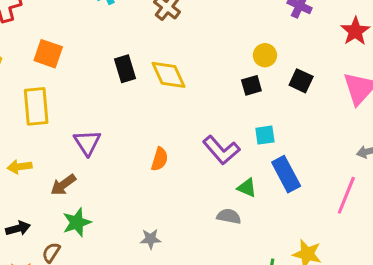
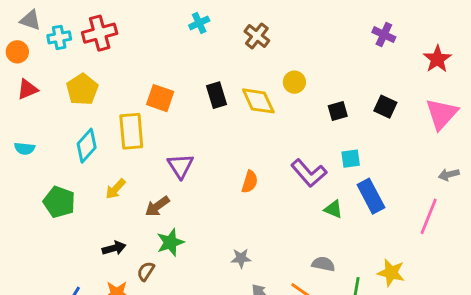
orange square: (48, 54) -> (160, 98), moved
yellow circle: (265, 55) -> (294, 82), moved
yellow arrow: (20, 167) -> (115, 189), turned -40
gray semicircle: (229, 216) -> (323, 264), moved

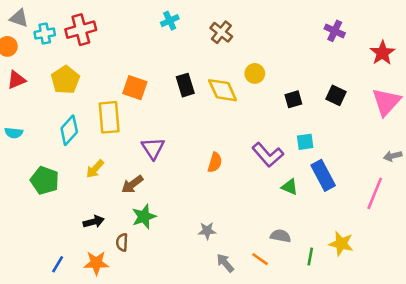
brown semicircle: (146, 271) -> (122, 242), turned -30

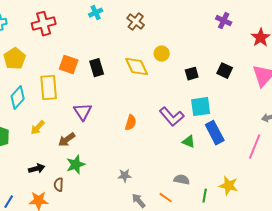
red cross: (81, 30) -> (44, 24), moved
black rectangle: (185, 85) -> (97, 68), moved
cyan square: (305, 142) -> (201, 107), size x1.5

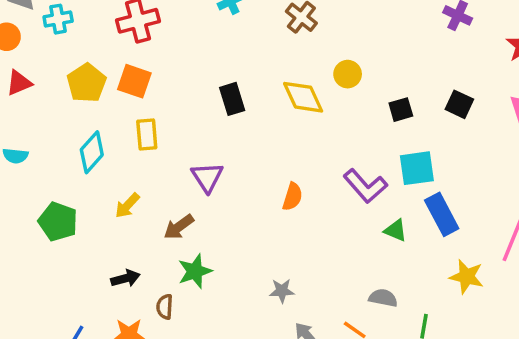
orange square: (69, 65) -> (134, 81), moved
yellow rectangle: (49, 88) -> (147, 134), size x0.7
yellow star: (229, 186) -> (467, 277), moved

